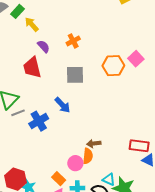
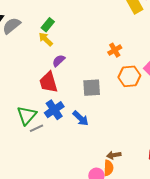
green rectangle: (17, 11) -> (48, 25), moved
orange cross: (73, 41) -> (115, 50), moved
purple semicircle: (44, 46) -> (59, 61), turned -88
blue cross: (39, 121) -> (54, 110), moved

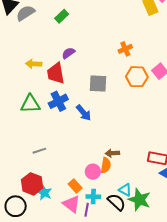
yellow arrow: (46, 39) -> (34, 64), moved, turned -49
green triangle: (27, 115) -> (30, 104), turned 40
gray line: (37, 128) -> (39, 151), moved

